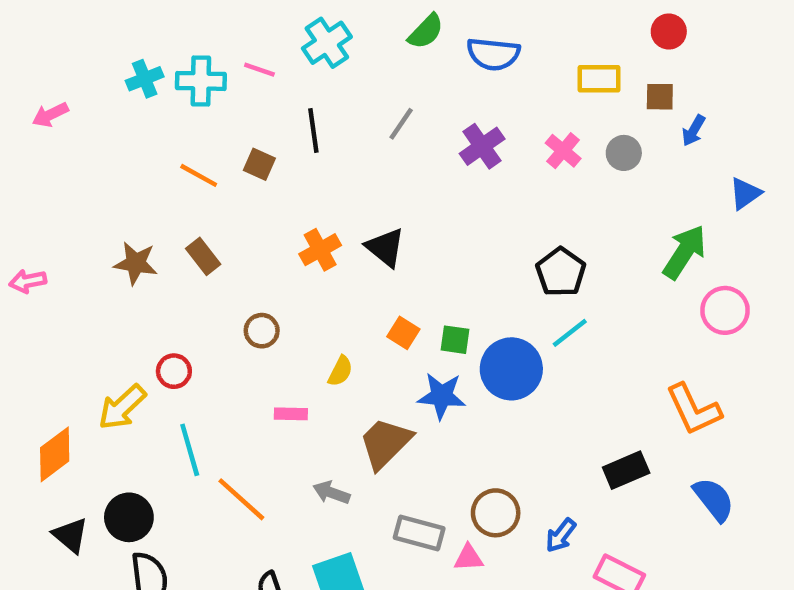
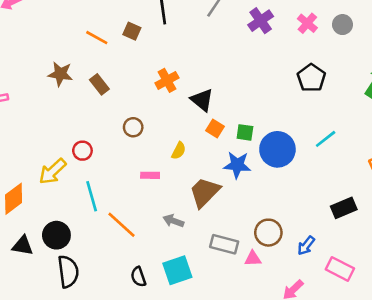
black triangle: (385, 247) -> (202, 100), moved
brown star: (136, 263) -> (60, 74), moved
black pentagon: (561, 272) -> (311, 78), moved
cyan line: (570, 333) -> (326, 139), moved
black triangle: (70, 535) -> (23, 246), turned -30

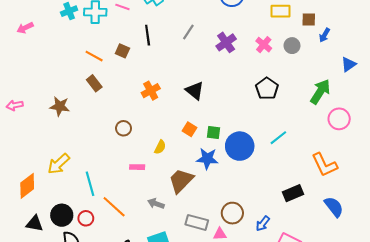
brown star: (60, 74) -> (60, 106), moved
brown rectangle: (99, 84) -> (94, 83), moved
black triangle: (202, 100) -> (195, 91), moved
red circle: (82, 151) -> (86, 218), moved

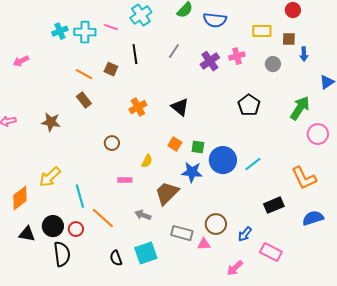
pink arrow: (25, 28) -> (21, 61), moved
blue arrow: (324, 35) -> (304, 54), turned -32
pink cross: (264, 45) -> (237, 56), moved, turned 35
cyan line: (278, 138) -> (253, 164), moved
blue semicircle: (334, 207) -> (313, 218), turned -70

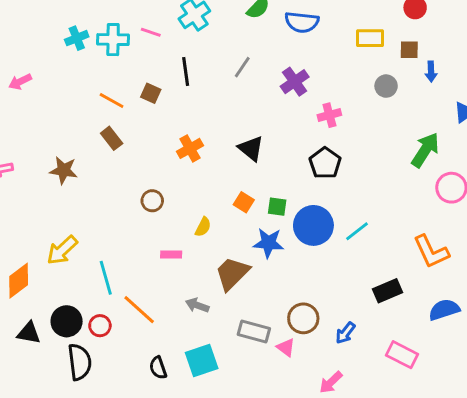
pink cross: (237, 56) -> (329, 115), moved
black pentagon: (249, 105) -> (325, 163), moved
pink triangle: (204, 244) -> (286, 347), turned 40
pink rectangle: (271, 252) -> (402, 355), moved

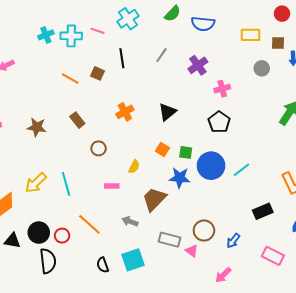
brown rectangle: (112, 138) -> (77, 120), moved
black triangle: (251, 148) -> (167, 112), turned 42
cyan line: (106, 278) -> (66, 184), moved

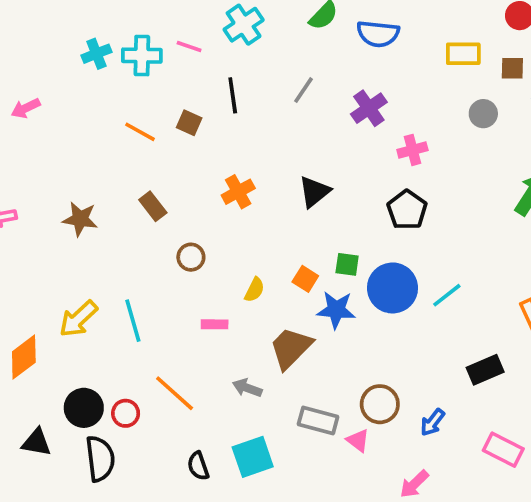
orange square: (162, 149) -> (305, 279), moved
black triangle: (12, 241) -> (37, 442), moved

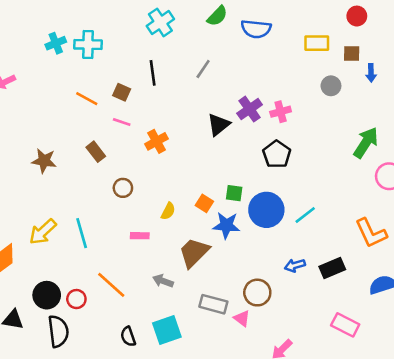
pink line: (189, 46) -> (122, 122), moved
purple cross: (369, 108) -> (250, 109), moved
black triangle: (314, 192) -> (219, 125), moved
blue arrow: (432, 422) -> (295, 265), moved, turned 36

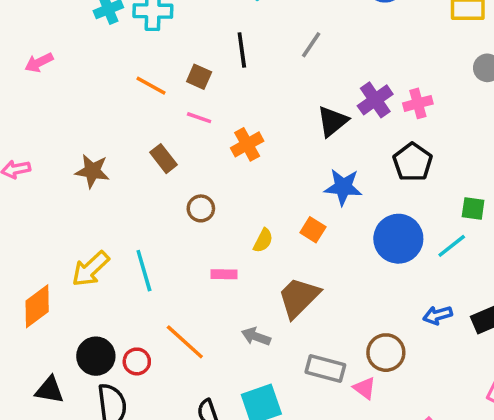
green square: (234, 193) -> (473, 208), moved
blue star: (226, 225) -> (343, 187), moved

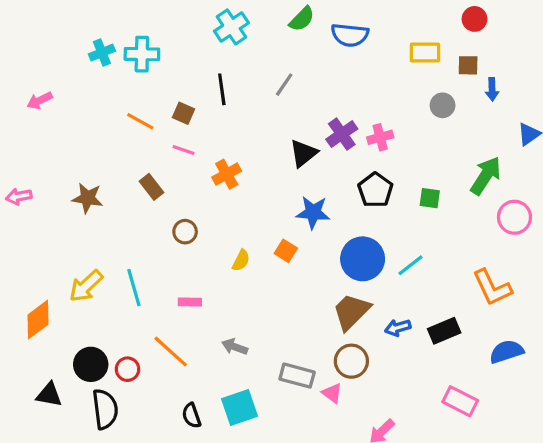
green square: (473, 208) -> (430, 198), moved
pink rectangle: (224, 274) -> (190, 302), moved
brown trapezoid: (299, 297) -> (351, 312), moved

